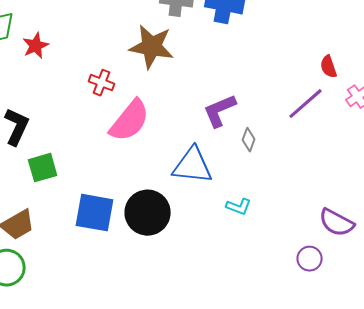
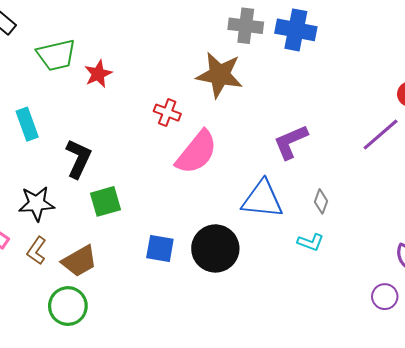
gray diamond: (249, 140) -> (321, 201), moved
blue square: (95, 213) -> (160, 248), size x0.7

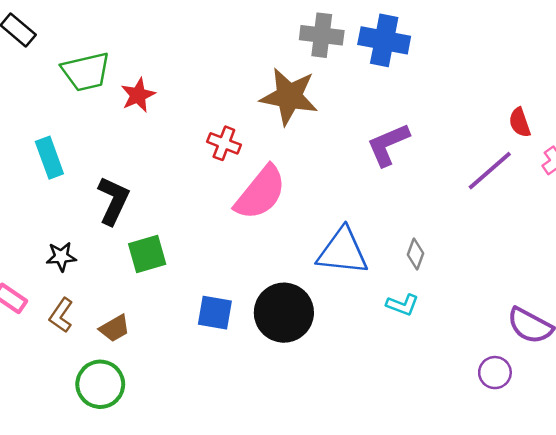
purple L-shape: (291, 142) -> (388, 145), moved
black star: (37, 204) -> (61, 257), size x0.7
brown trapezoid: (79, 261) -> (115, 328), size x0.7

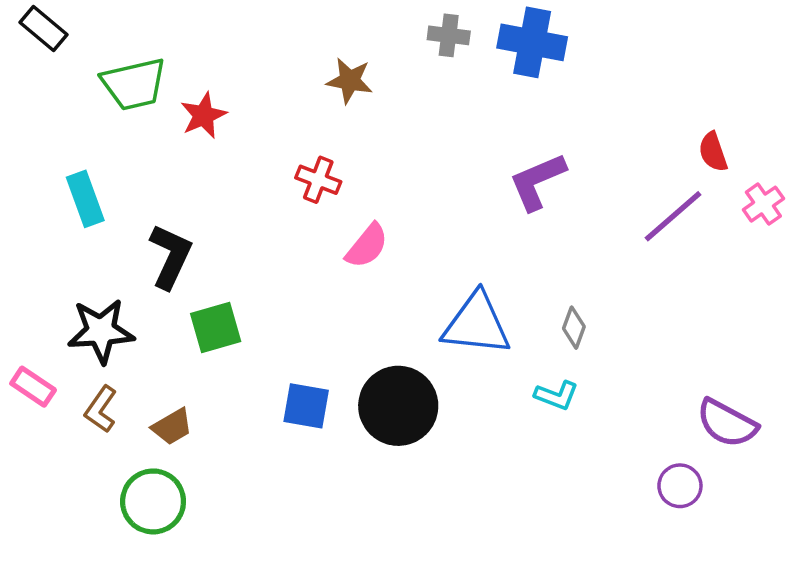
gray cross: (322, 35) -> (449, 35), size x0.7
brown star: (289, 96) -> (350, 81), moved, size x0.6
pink semicircle: (260, 193) -> (367, 246), size x0.6
black star: (61, 257) -> (101, 331), size x1.6

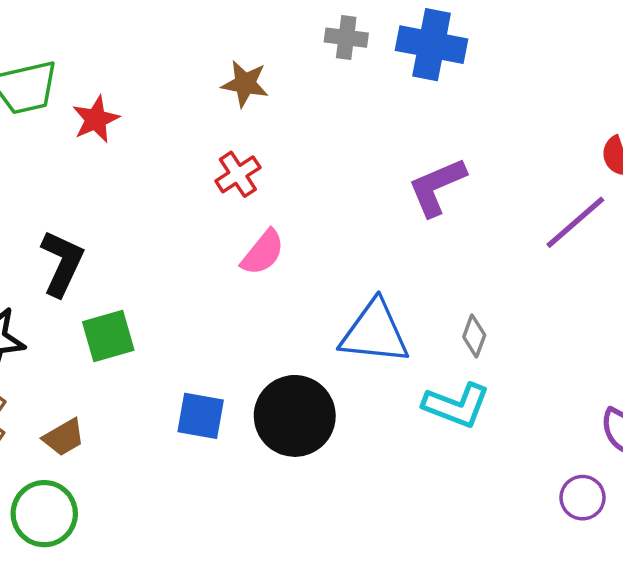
red cross: (318, 180) -> (238, 174), moved, turned 36
cyan L-shape: (556, 395) -> (456, 405), size x1.5

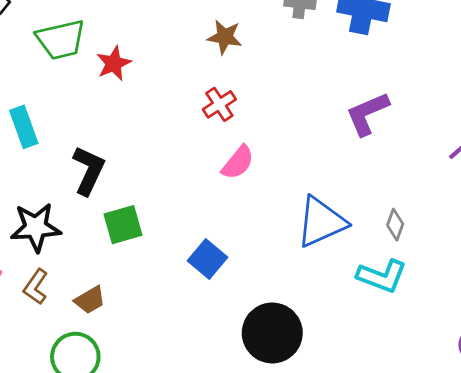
blue triangle: (375, 332) -> (321, 222), turned -30
blue square: (201, 416) -> (207, 259), moved, turned 30
black circle: (295, 416) -> (272, 333), moved

